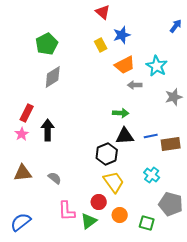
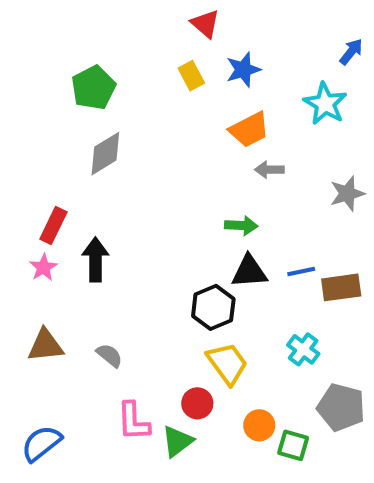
yellow rectangle: (101, 45) -> (191, 76), moved
cyan star: (157, 66) -> (325, 104), moved
orange circle: (120, 215) -> (259, 425), moved

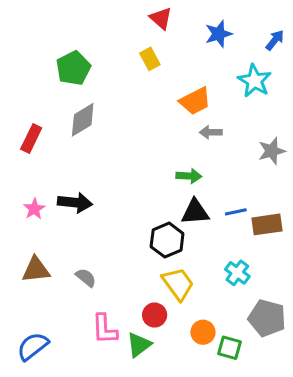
blue star: (243, 70) -> (219, 34), moved
red rectangle: (53, 226) -> (31, 139), moved
black arrow: (95, 259) -> (75, 203), turned 96

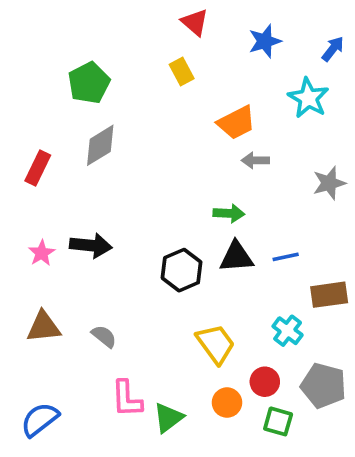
brown rectangle: (267, 224) -> (329, 295), moved
black hexagon: (167, 240) -> (182, 270), moved
red circle: (155, 315) -> (265, 382), moved
orange circle: (203, 332) -> (227, 403), moved

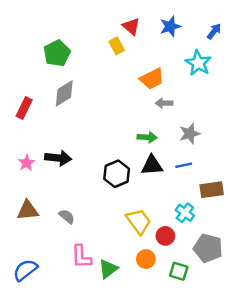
red triangle: (195, 22) -> (131, 26), moved
gray star: (329, 183) -> (190, 134), moved
red circle: (265, 382) -> (165, 236), moved

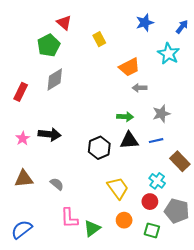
red triangle: (131, 26) -> (64, 23), moved
brown rectangle: (212, 190) -> (180, 161), turned 54
red circle: (165, 236) -> (150, 202), moved

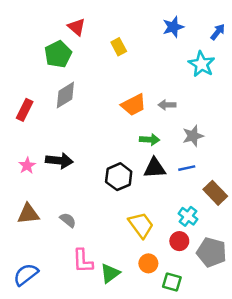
orange trapezoid: (129, 67) -> (134, 105), moved
green square: (152, 230) -> (172, 282), moved

